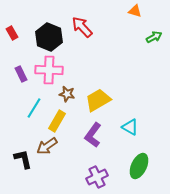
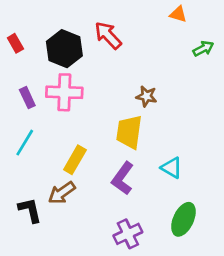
brown star: (67, 94) -> (146, 96), moved
yellow trapezoid: (98, 100) -> (129, 132), turned -52
cyan line: (34, 108) -> (25, 143), moved

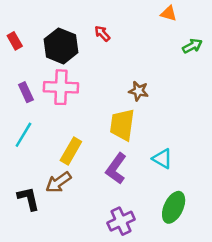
red arrow: (108, 35) -> (102, 33), size x0.6

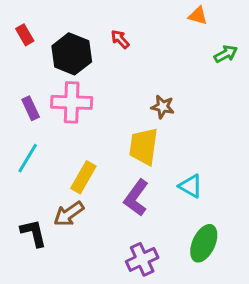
red rectangle: (15, 41) -> (25, 35), moved

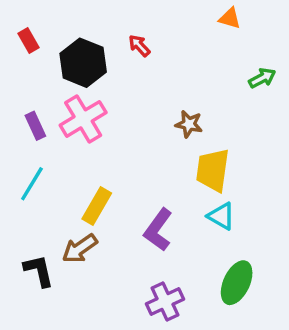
green arrow: (226, 54) -> (262, 78), moved
pink cross: (72, 102) -> (83, 119), turned -33
yellow trapezoid: (144, 146) -> (213, 170), moved

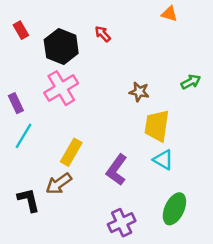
green arrow: (262, 78) -> (191, 82), moved
purple rectangle: (35, 126) -> (16, 103), moved

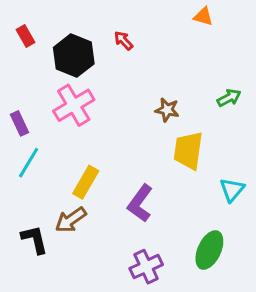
cyan triangle: (163, 160) -> (232, 190), moved, turned 40

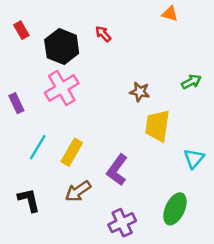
cyan line: (29, 163) -> (38, 147), moved
brown arrow: (71, 220) -> (78, 191), moved

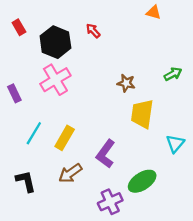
green ellipse: (175, 209) -> (142, 181), moved, turned 32

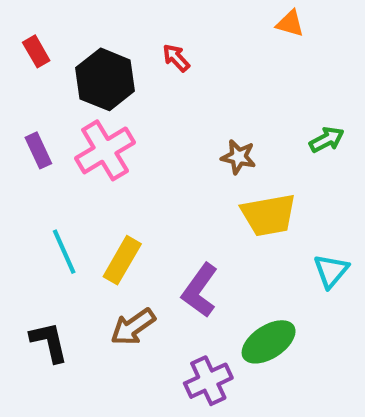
purple rectangle: (14, 93) -> (38, 150), moved
yellow trapezoid: (142, 114) -> (269, 215), turned -108
cyan line: (34, 133) -> (64, 252), turned -55

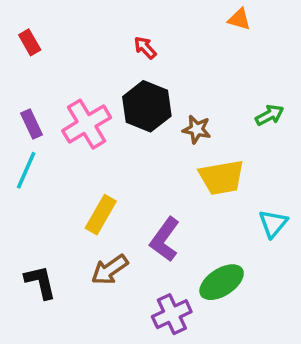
black hexagon: (105, 79) -> (147, 106), moved
cyan line: (64, 252) -> (26, 170), moved, turned 48

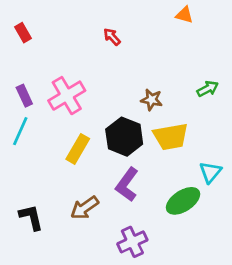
black hexagon: (147, 106) -> (124, 137), moved
yellow rectangle: (101, 215) -> (78, 149), moved
green ellipse: (222, 282) -> (183, 201), moved

